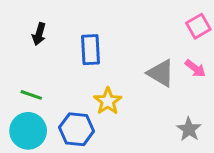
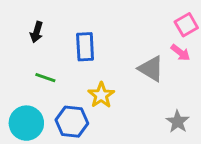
pink arrow: (195, 68) -> (180, 53), moved
green line: (31, 95) -> (45, 78), moved

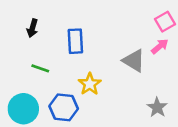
pink arrow: (180, 53) -> (160, 46), turned -78

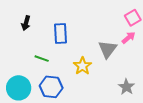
gray triangle: (134, 61) -> (108, 49), turned 36
green line: (40, 68) -> (42, 59), moved
yellow star: (90, 84) -> (82, 66), moved

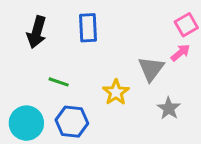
black arrow: (26, 23) -> (37, 32), size x1.5
blue rectangle: (60, 33) -> (88, 28), moved
gray star: (126, 87) -> (169, 108), moved

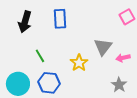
pink arrow: (180, 53) -> (123, 58), moved, turned -152
green line: (59, 82) -> (40, 56), turned 40
gray star: (169, 108) -> (119, 85), moved

